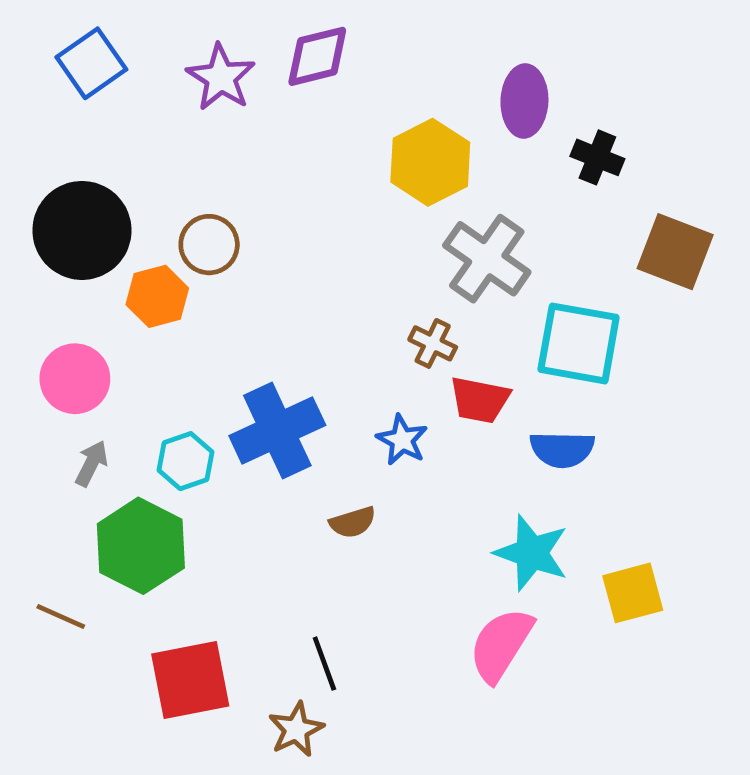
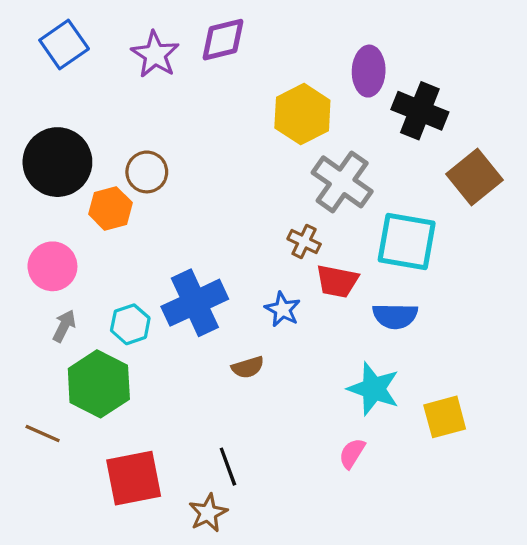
black cross: (597, 157) -> (420, 111), size x1.5
brown square: (675, 252) -> (475, 177), turned 30
pink semicircle: (501, 645) -> (352, 453), size x0.6

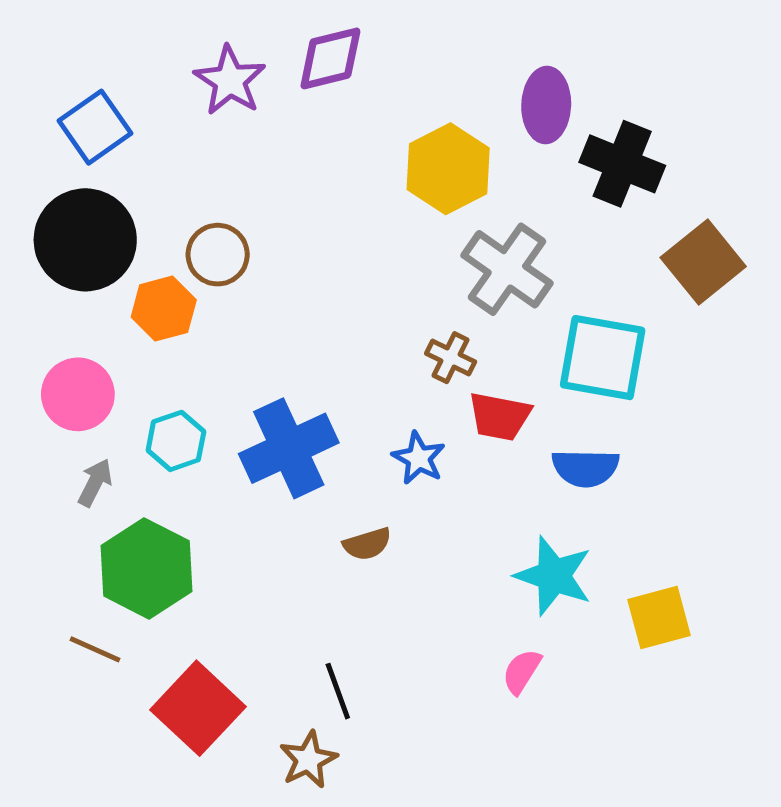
blue square: (64, 45) -> (95, 127), moved
cyan hexagon: (130, 324) -> (176, 441), moved
brown line: (43, 433) -> (95, 649), moved
red square: (134, 478) -> (198, 708), turned -36

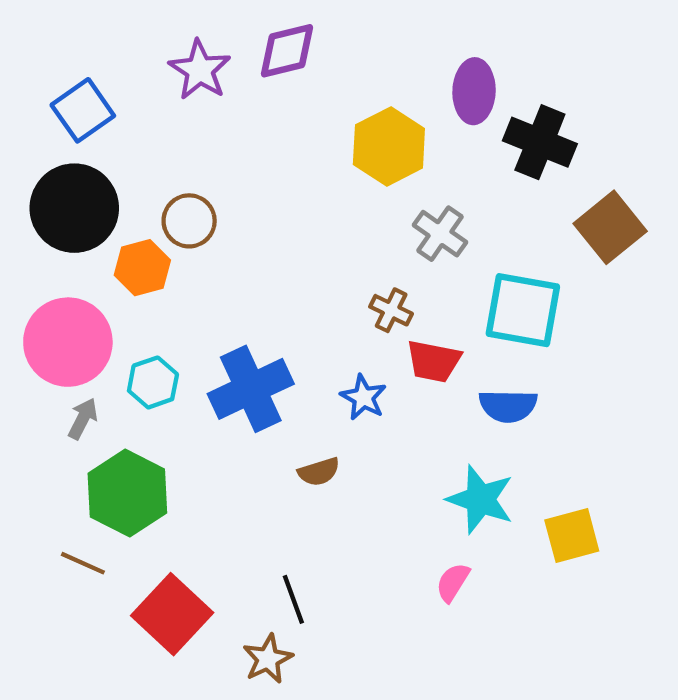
gray cross: (507, 269) -> (440, 234), size x0.7
pink circle: (78, 394) -> (68, 342), size x1.4

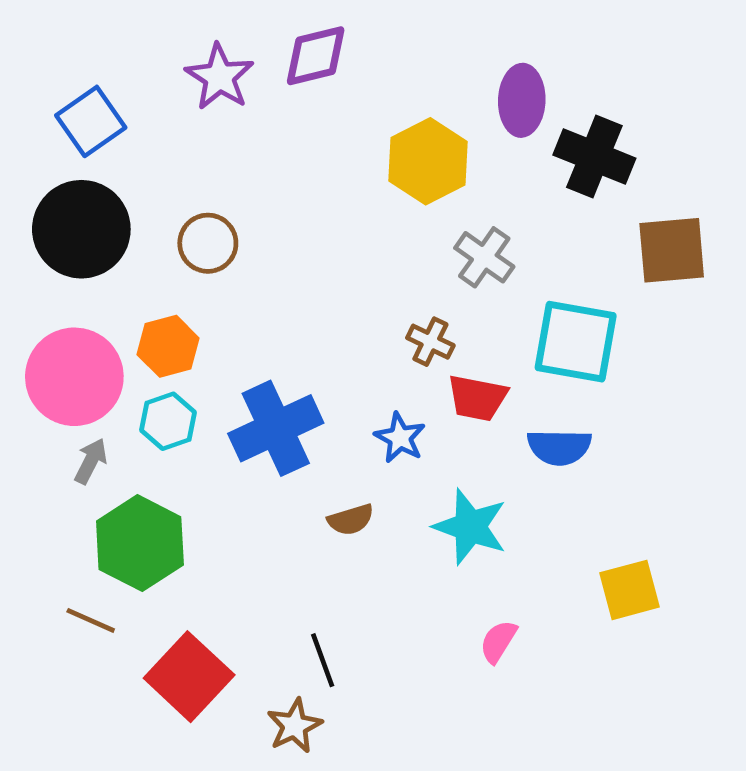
brown square: (610, 227) -> (672, 250), turned 34
orange hexagon: (142, 268) -> (168, 346), moved
cyan star: (480, 499) -> (470, 527), moved

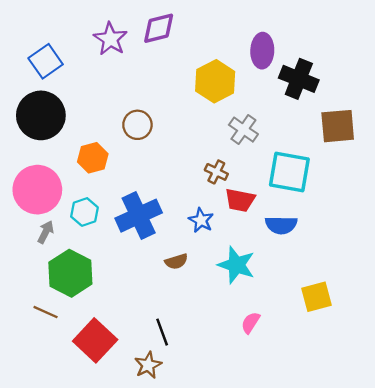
brown circle: (208, 243) -> (137, 125), moved
orange hexagon: (168, 346) -> (93, 158), moved

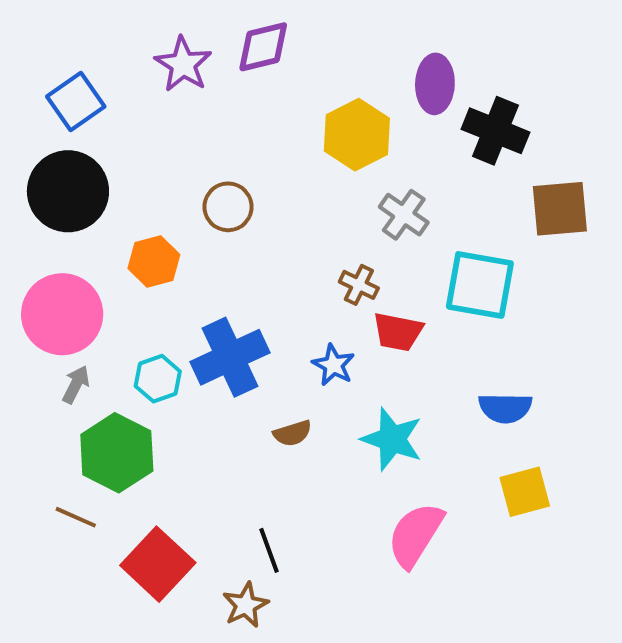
cyan hexagon: (84, 212) -> (158, 379), moved
blue semicircle: (281, 225) -> (505, 408), moved
pink semicircle: (251, 323) -> (415, 535), size x1.8

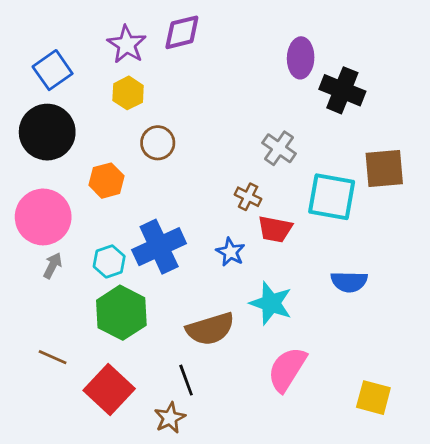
yellow hexagon: (357, 135) -> (128, 93), moved, size x0.7
brown square: (560, 209) -> (384, 168), moved
brown semicircle: (292, 433) -> (210, 329), moved, size x1.8
green hexagon: (117, 453) -> (121, 313), moved
yellow square: (525, 492) -> (373, 398), moved, turned 30

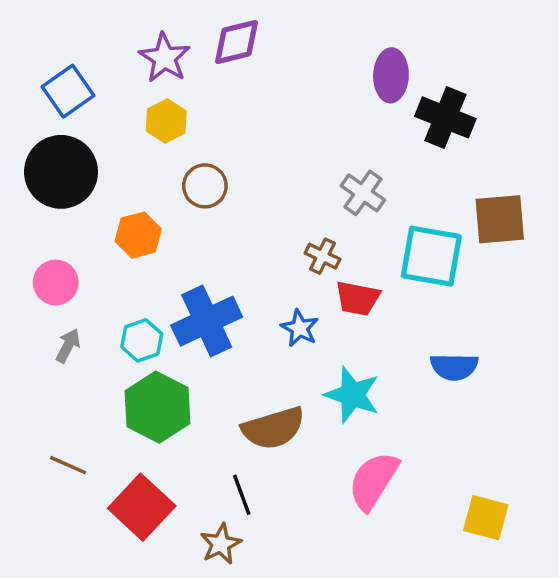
pink circle: (43, 217) -> (56, 282), size x0.6

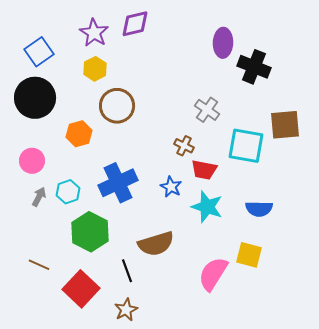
brown circle: (205, 186) -> (117, 106), size x1.4
cyan hexagon: (142, 340) -> (68, 192), moved
cyan star: (352, 395) -> (207, 207), moved
black line: (242, 495) -> (127, 271), moved
yellow square: (486, 518) -> (249, 255), moved

